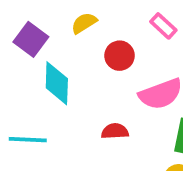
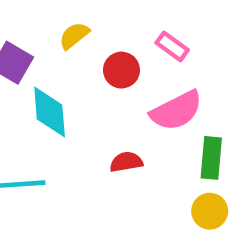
pink rectangle: (163, 26) -> (172, 46), moved

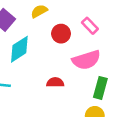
cyan diamond: (50, 112) -> (19, 49), turned 52

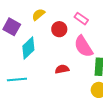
pink semicircle: (86, 60) -> (83, 46), turned 85

